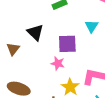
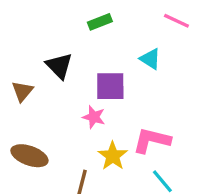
cyan triangle: (92, 26) -> (150, 59), turned -32

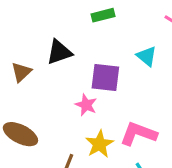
black triangle: (59, 66) -> (59, 52), turned 48

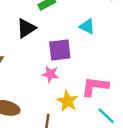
black triangle: (59, 52) -> (26, 28), moved

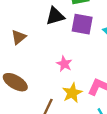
purple square: (60, 50) -> (82, 24), moved

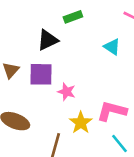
purple square: (82, 24) -> (41, 74), moved

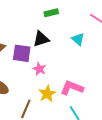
black triangle: (48, 40) -> (41, 39), moved

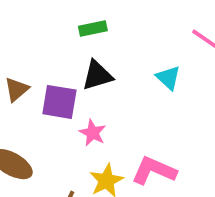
green rectangle: (51, 13) -> (93, 29), moved

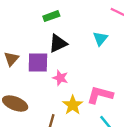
cyan triangle: (168, 78) -> (100, 39), turned 35

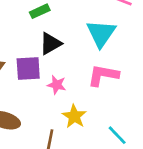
cyan triangle: (100, 39) -> (101, 33), size x1.6
pink L-shape: (100, 95) -> (103, 75), moved

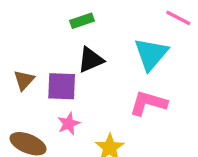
pink star: (57, 85) -> (69, 124), moved, turned 30

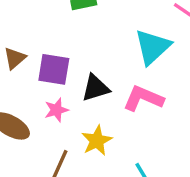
black triangle: (91, 60) -> (96, 88), moved

